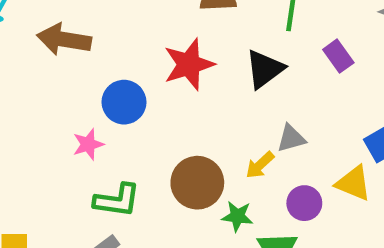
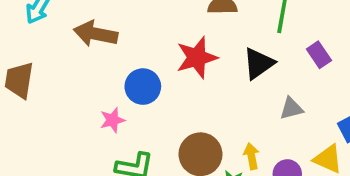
gray triangle: (291, 138) -> (291, 108), moved
yellow arrow: (260, 165) -> (251, 156), moved, turned 120

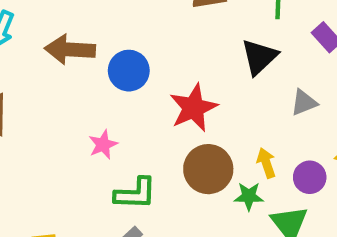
red star: (197, 58) -> (193, 108), moved
blue circle: (143, 87) -> (129, 71), moved

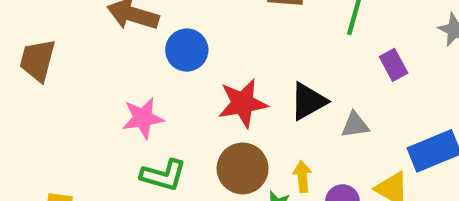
black triangle: (259, 57) -> (308, 101), moved
pink star: (103, 145) -> (143, 118), size x1.4

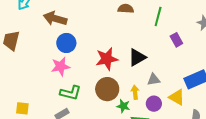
blue circle: (187, 50) -> (66, 43), moved
gray triangle: (355, 125) -> (154, 79), moved

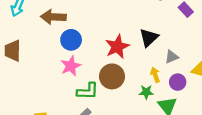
brown circle: (107, 89) -> (112, 76), moved

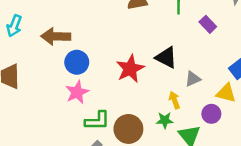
black triangle: (149, 38) -> (166, 58), turned -48
brown circle: (112, 76) -> (128, 129), moved
purple circle: (178, 82) -> (211, 114), moved

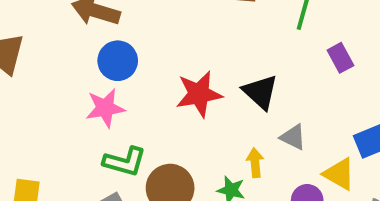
gray triangle: (193, 79) -> (293, 137), turned 35

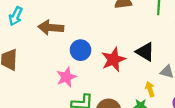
blue circle: (118, 61) -> (80, 50), moved

